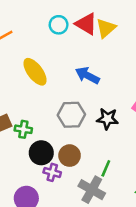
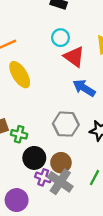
red triangle: (86, 24) -> (74, 57), moved
yellow ellipse: (35, 72) -> (20, 75), moved
gray cross: (92, 190) -> (60, 182), moved

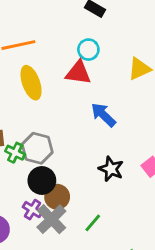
red triangle: (74, 57) -> (78, 73), moved, turned -40
gray hexagon: (66, 124) -> (37, 148), moved
black circle: (34, 158) -> (42, 181), moved

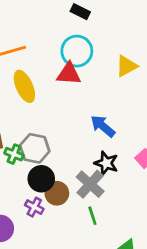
cyan circle: (88, 50) -> (77, 51), size x1.5
blue arrow: (103, 115) -> (103, 126), moved
gray cross: (51, 219) -> (90, 184), moved
green line: (93, 223) -> (92, 216), turned -54

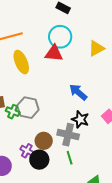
black circle: (41, 179) -> (39, 160), moved
gray cross: (90, 184) -> (68, 135), turned -30

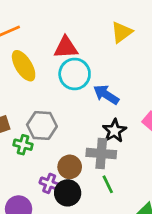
cyan circle: (60, 37) -> (75, 74), moved
green cross: (13, 112) -> (23, 145), moved
black star: (80, 119) -> (114, 131), turned 30

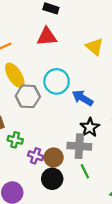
yellow triangle: (122, 32) -> (95, 47), turned -42
red triangle: (66, 47) -> (47, 37), moved
gray hexagon: (42, 126) -> (28, 96), moved
purple cross: (49, 183) -> (36, 156), moved

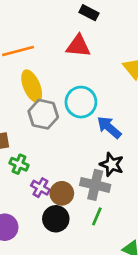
black star: (90, 127) -> (112, 164), turned -30
green line: (85, 171) -> (97, 216), turned 40

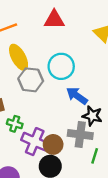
blue arrow: (109, 127) -> (77, 96), moved
purple cross: (40, 188) -> (35, 142), size x1.6
green line: (97, 216) -> (95, 156), moved

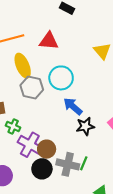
red triangle: (54, 20) -> (49, 41), moved
black star: (92, 116) -> (85, 126), turned -30
gray cross: (80, 135) -> (68, 164), moved

